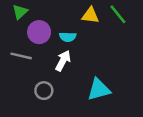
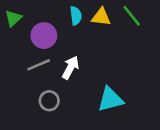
green triangle: (20, 12) -> (13, 18), moved
cyan semicircle: (68, 37) -> (76, 16), moved, turned -98
gray line: (21, 56) -> (39, 65), moved, turned -36

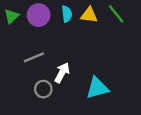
purple circle: (44, 36) -> (39, 15), moved
white arrow: (70, 67) -> (62, 73), moved

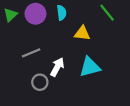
yellow triangle: (89, 15) -> (82, 33), moved
cyan triangle: (97, 88) -> (90, 67), moved

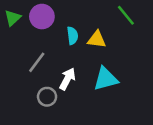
cyan semicircle: (62, 13) -> (72, 36), moved
gray line: (31, 53) -> (37, 62), turned -30

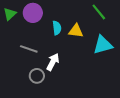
gray line: (37, 62) -> (29, 49), turned 72
cyan triangle: (106, 79) -> (103, 45), moved

